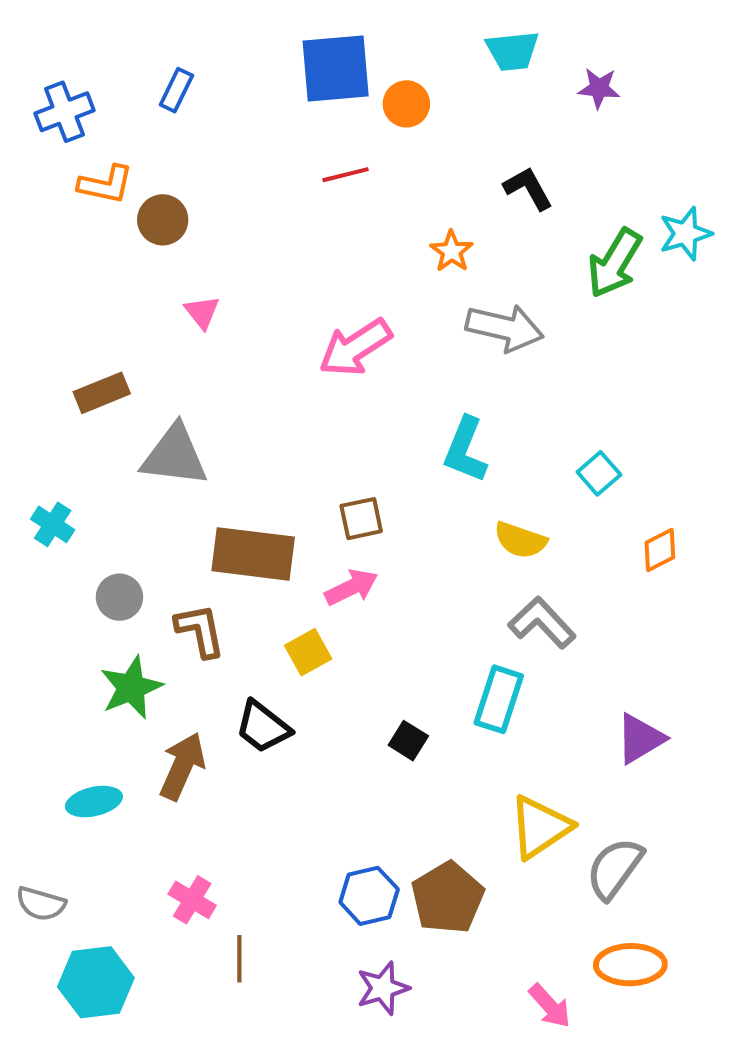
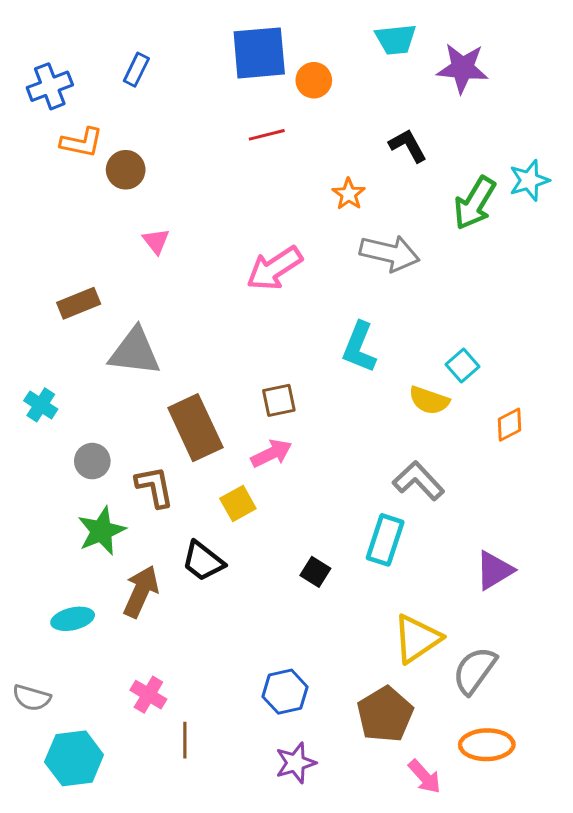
purple star: (599, 88) -> (462, 68), size x1.6
yellow semicircle: (520, 540) -> (429, 400), moved
brown rectangle: (253, 554) -> (195, 428), turned 58
brown pentagon: (448, 898) -> (385, 714), moved

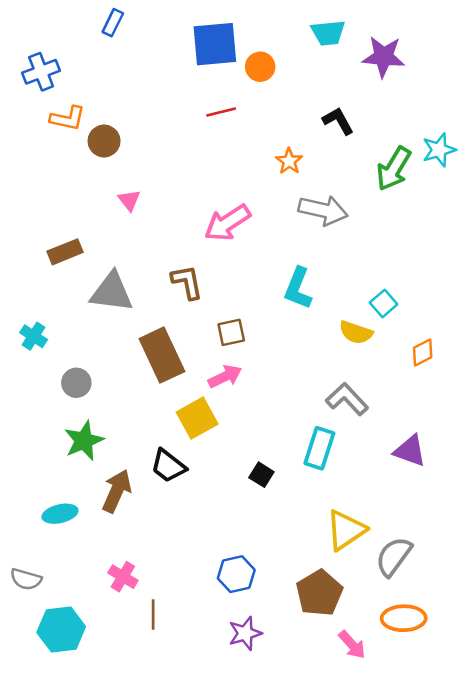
blue rectangle: (136, 70) -> (113, 23), moved
brown L-shape: (155, 487) -> (187, 282), moved
yellow square: (238, 504) -> (197, 418), size x1.4
purple triangle: (494, 570) -> (410, 451), moved, turned 51

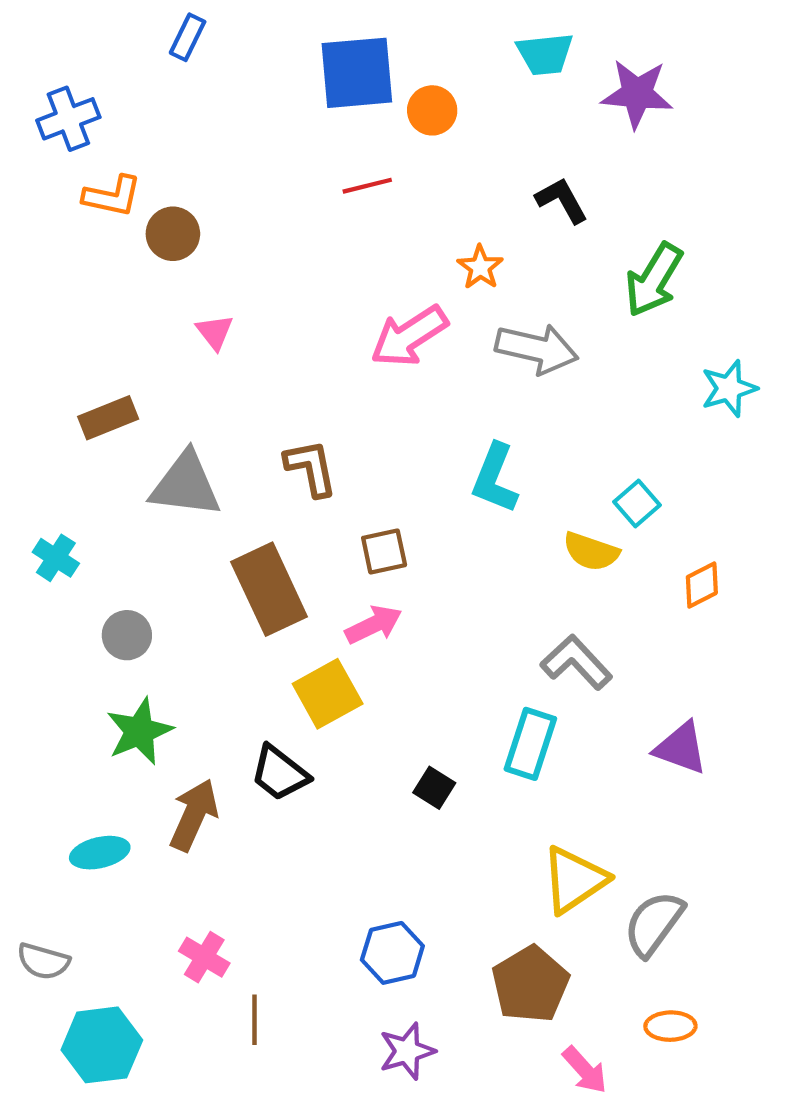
cyan star: (439, 150) -> (729, 388), moved
pink arrow: (227, 223) -> (409, 336), moved
orange ellipse: (404, 618) -> (670, 1026), size x0.7

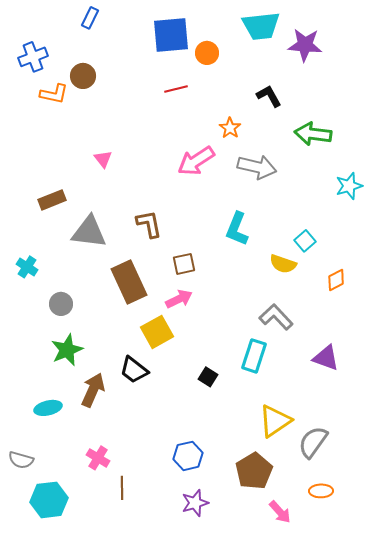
cyan trapezoid: (545, 54) -> (261, 26), size x1.4
brown circle: (173, 234) -> (83, 76), moved
green arrow: (654, 280) -> (313, 134), turned 66

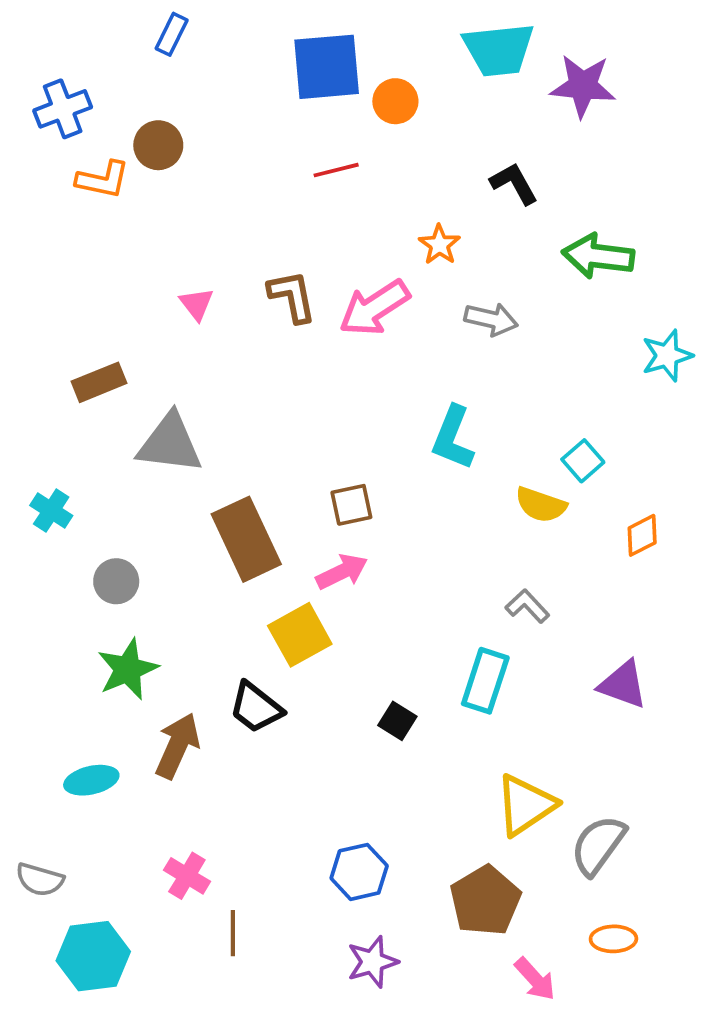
gray arrow: (257, 167) -> (491, 319), size x0.7
brown L-shape: (149, 224) -> (292, 296), moved
gray L-shape: (276, 317) -> (527, 606), size x0.7

